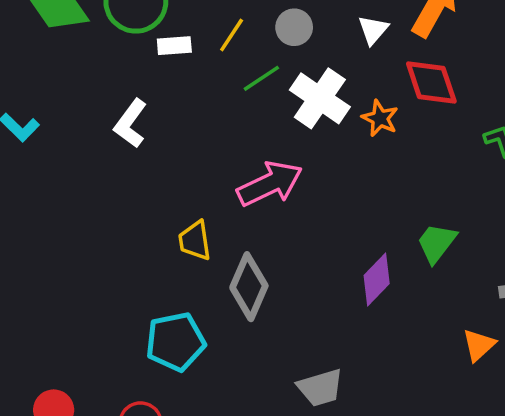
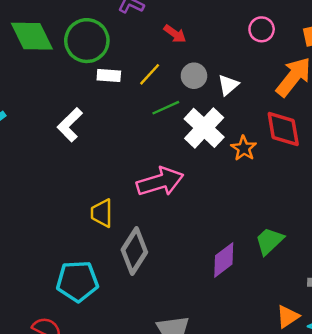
white triangle: (373, 30) -> (228, 85), moved

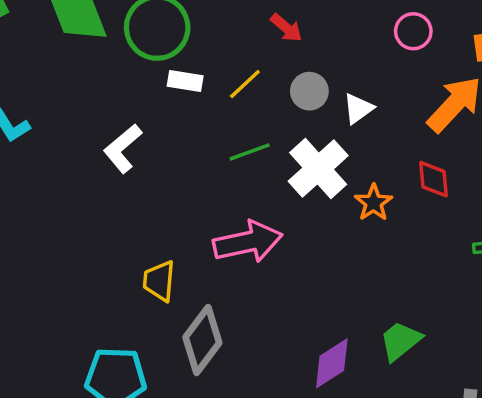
green line: (166, 108) -> (250, 152), moved
red diamond: (283, 129) -> (433, 179), size x0.7

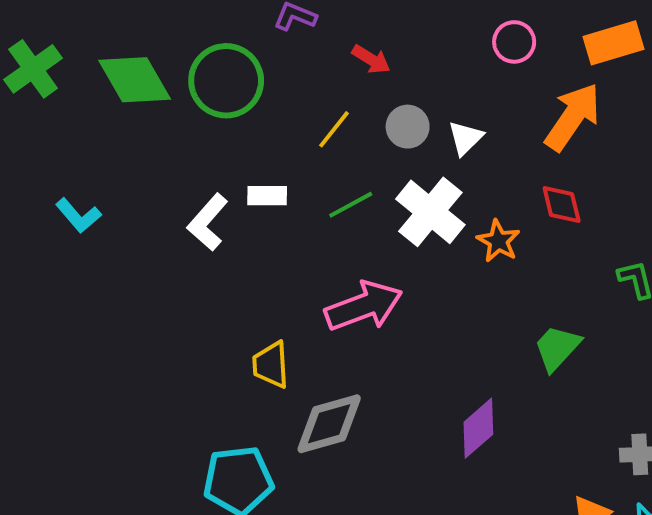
white rectangle: (185, 81) -> (267, 196), moved
gray diamond: (202, 340) -> (329, 424), turned 46
green trapezoid: (400, 341) -> (557, 348), moved

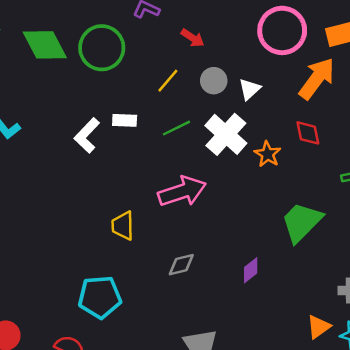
pink circle: (514, 42) -> (282, 30), size x1.8
green trapezoid: (557, 348) -> (302, 222), size x1.4
gray diamond: (329, 424) -> (181, 265), moved, size x0.6
purple diamond: (478, 428) -> (251, 270), size x0.7

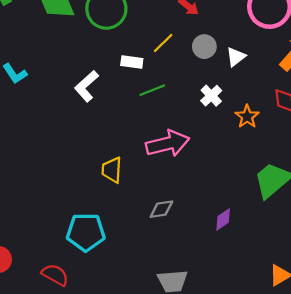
white rectangle: (125, 120) -> (132, 62), moved
green line: (176, 128) -> (152, 90), moved
white cross: (226, 134) -> (211, 96), size x0.6

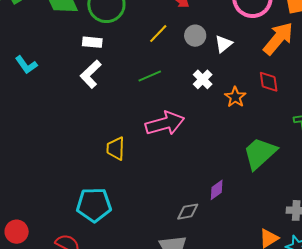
white rectangle: (132, 62) -> (92, 42), moved
gray diamond: (161, 209) -> (188, 212), moved

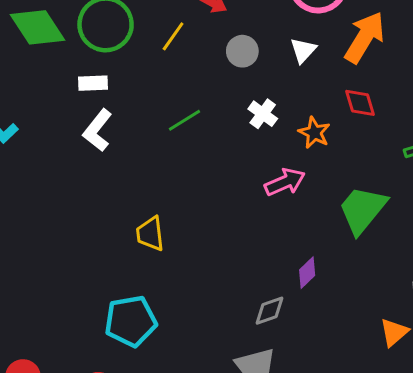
yellow line: (158, 34) -> (173, 36), moved
white triangle: (224, 44) -> (303, 50), moved
pink arrow: (165, 123) -> (285, 182), moved, size x0.7

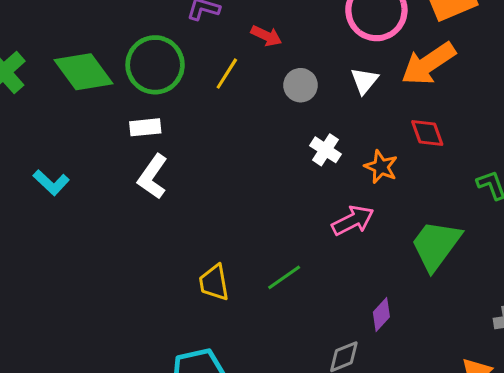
orange arrow: (365, 37) -> (428, 64), turned -152
green line: (184, 120) -> (284, 277), moved

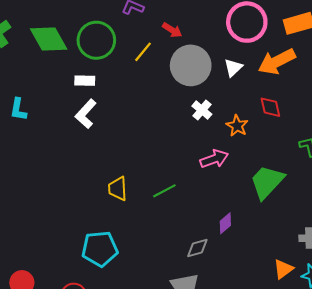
gray circle: (301, 85) -> (191, 65), size x1.8
cyan L-shape: (51, 183) -> (18, 109), turned 50

